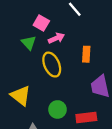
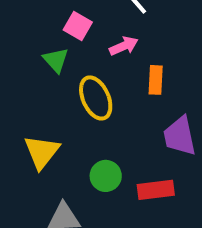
pink arrow: (56, 38) -> (124, 46), moved
yellow triangle: (21, 96) -> (42, 152), turned 30

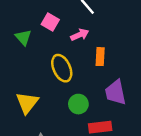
green triangle: (56, 60) -> (23, 37), moved
green circle: (106, 176) -> (78, 104), moved

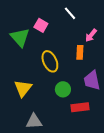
pink arrow: (80, 35) -> (91, 35), moved, turned 152
green triangle: (23, 37) -> (20, 37), size x1.5

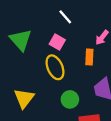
white line: (70, 13) -> (65, 17), moved
pink square: (41, 25) -> (57, 42), moved

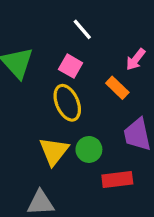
orange rectangle: (89, 57) -> (117, 88), turned -49
yellow triangle: (24, 98) -> (54, 151), moved

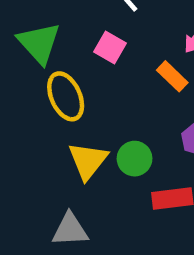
yellow ellipse: (67, 103) -> (66, 96), moved

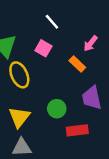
yellow triangle: (88, 161) -> (19, 117), moved

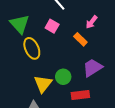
purple trapezoid: (92, 98) -> (93, 68), turned 70
yellow triangle: (19, 117) -> (43, 84), moved

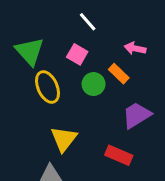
pink arrow: (92, 22) -> (135, 48), turned 64
green circle: (63, 77) -> (94, 84), moved
red rectangle: (80, 95) -> (119, 155), turned 30

